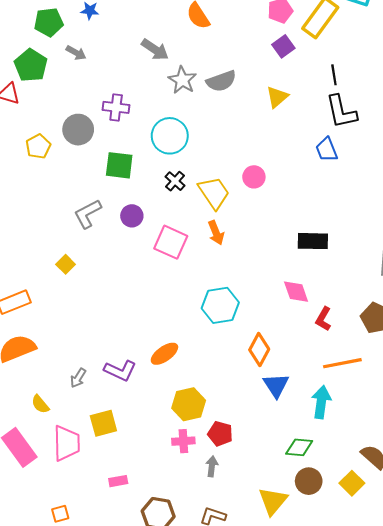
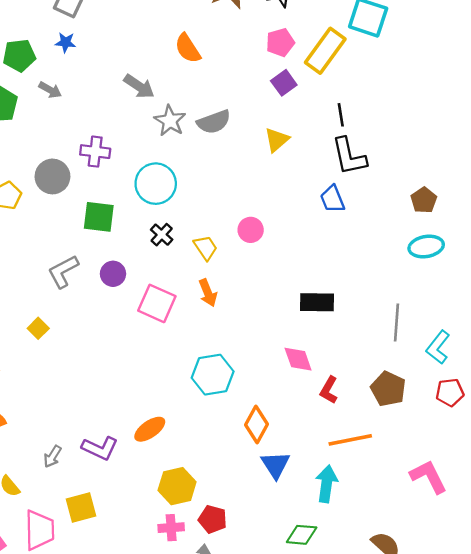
yellow trapezoid: (214, 193) -> (206, 248), size x0.7

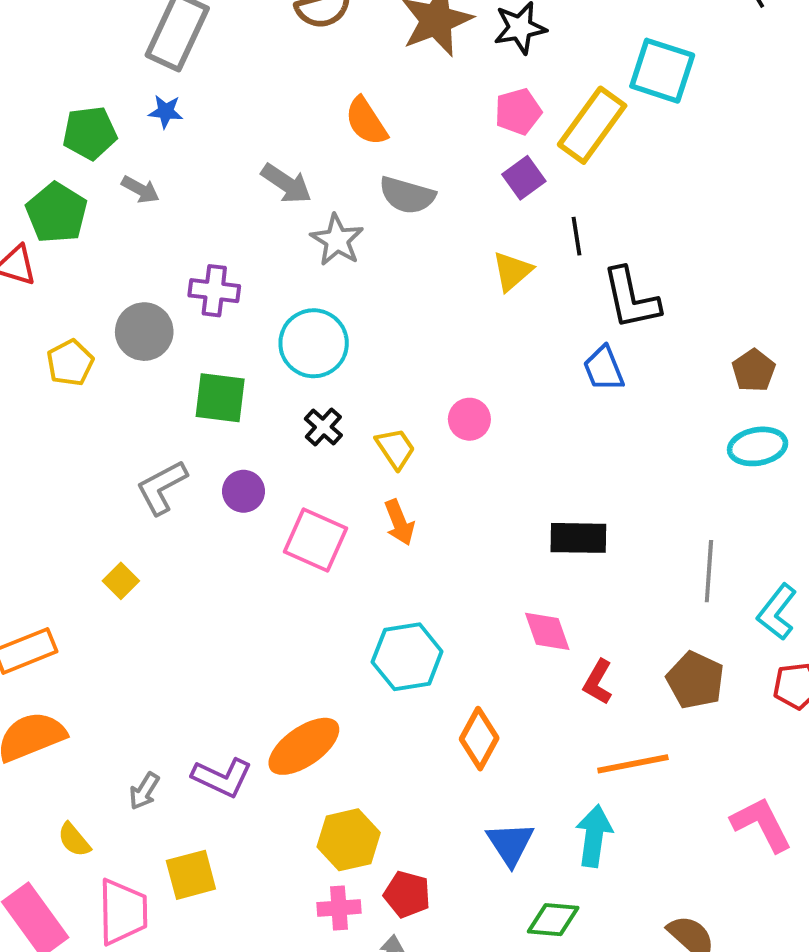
black line: (341, 115) -> (576, 236), moved
gray semicircle: (214, 122) -> (407, 195), moved, turned 36
orange ellipse: (150, 429) -> (304, 746), size x1.4
blue triangle: (276, 465) -> (510, 844), moved

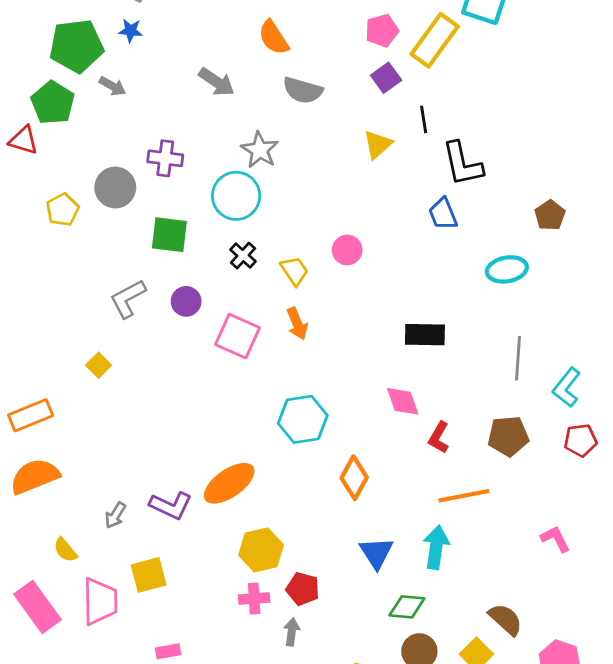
green pentagon: (90, 133) -> (76, 46), size x1.4
gray star: (337, 240) -> (260, 150), moved
cyan ellipse: (758, 446) -> (507, 269), moved
brown pentagon: (695, 680) -> (508, 436), turned -30
pink L-shape: (761, 824) -> (555, 539), size x0.7

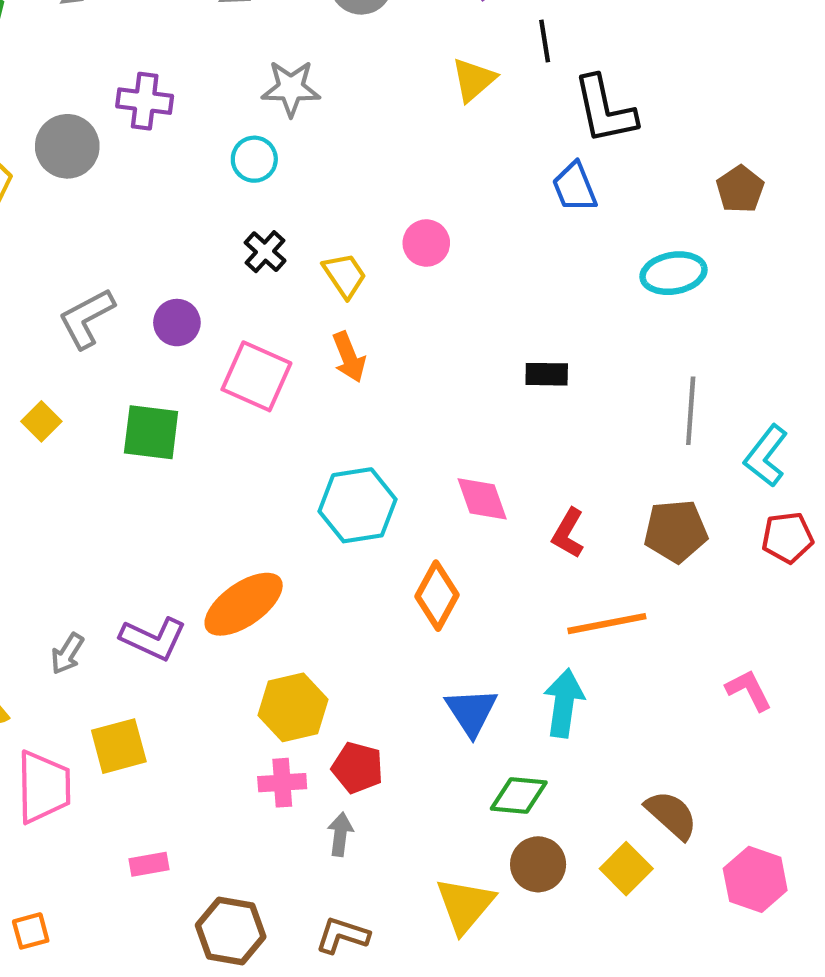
gray star: (260, 150) -> (291, 88), turned -30
cyan circle: (236, 196) -> (254, 159), size x0.6
green square: (169, 235) -> (151, 432), moved
black rectangle: (425, 335) -> (547, 374), size x0.7
pink diamond: (403, 401) -> (482, 499), moved

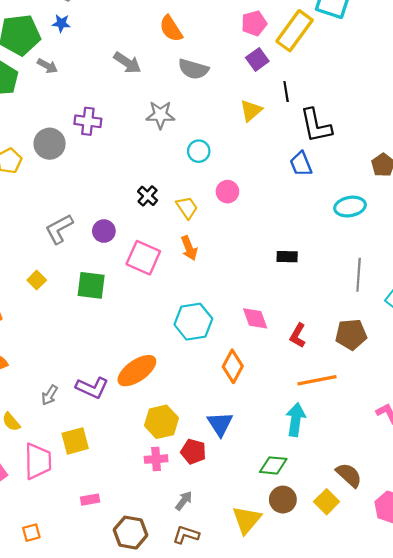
cyan circle: (254, 159) -> (199, 151), moved
blue triangle: (471, 712) -> (220, 424), moved
gray arrow: (340, 834) -> (184, 501), moved, turned 30

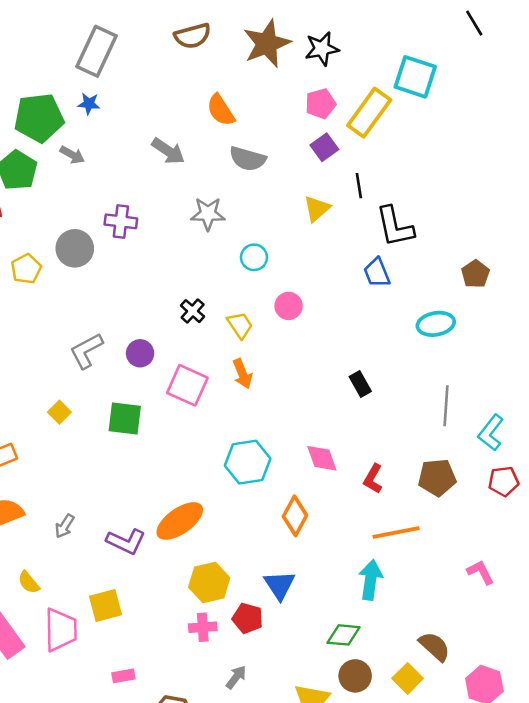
black rectangle: (287, 257) -> (360, 384), turned 60
gray arrow: (50, 395) -> (65, 526), moved

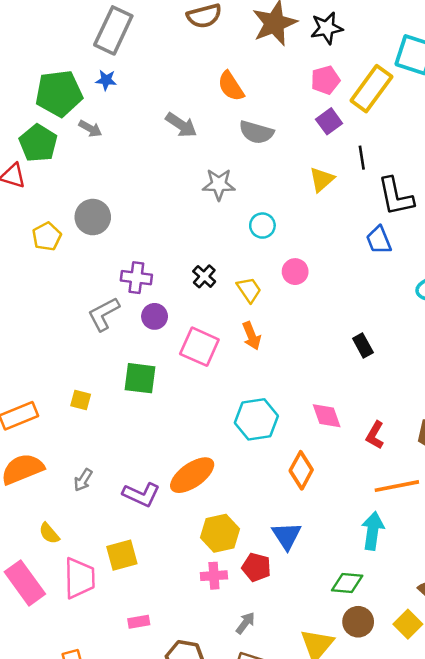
purple cross: (121, 221) -> (136, 278), moved
yellow square: (59, 412) -> (81, 400), moved, turned -30

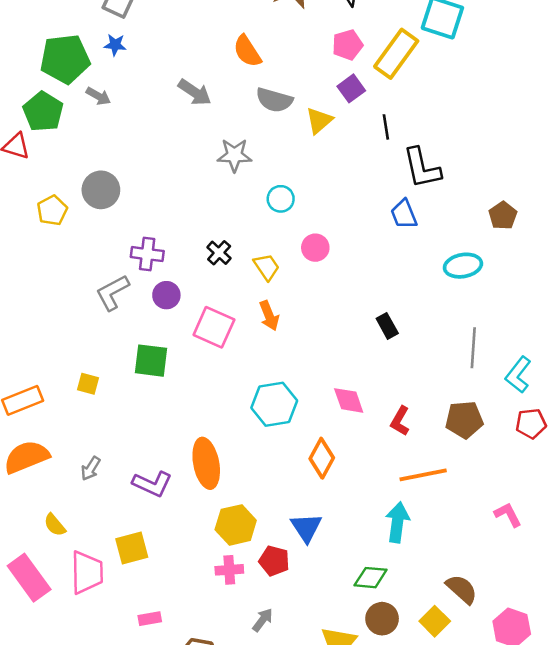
yellow triangle: (322, 179) -> (319, 121), moved
orange ellipse: (192, 475) -> (206, 463), turned -66

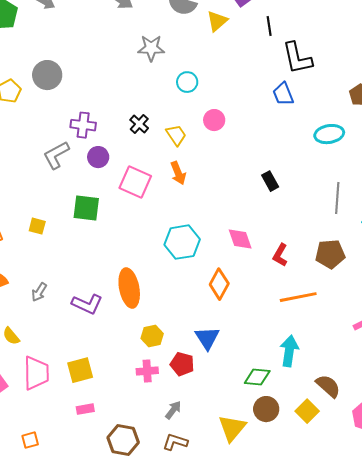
cyan arrow: (397, 522) -> (289, 351), moved
yellow hexagon: (236, 525) -> (152, 336), size x0.7
yellow square: (132, 548) -> (80, 370), moved

